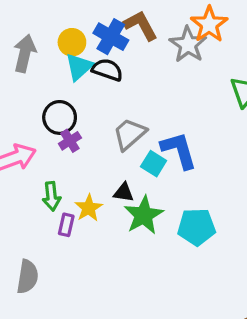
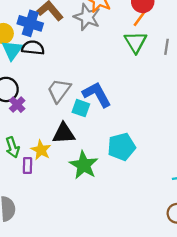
black triangle: (124, 192) -> (64, 133), size x1.5
green star: (144, 215) -> (84, 165), moved

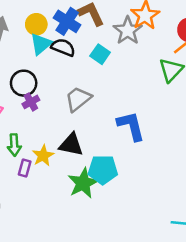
blue L-shape: (97, 94) -> (131, 126), moved
cyan square: (81, 108) -> (100, 54), moved
cyan pentagon: (121, 147) -> (103, 170), moved

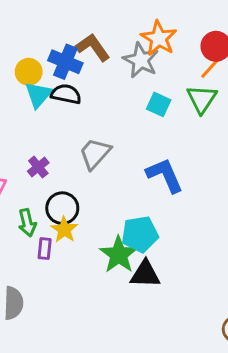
cyan square: (100, 54) -> (159, 104), moved
black circle: (24, 83) -> (62, 208), moved
black triangle: (71, 145) -> (145, 274), moved

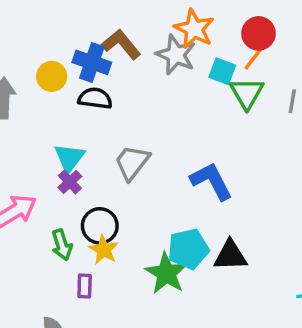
cyan triangle: (38, 95) -> (69, 158), moved
cyan square: (159, 104) -> (222, 71), moved
purple rectangle: (45, 249) -> (85, 286), moved
black triangle: (145, 274) -> (230, 255), moved

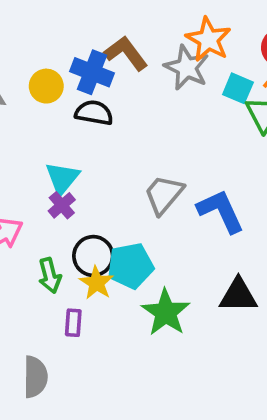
gray trapezoid: (132, 162) -> (164, 194), moved
cyan pentagon: (188, 249) -> (131, 266), moved

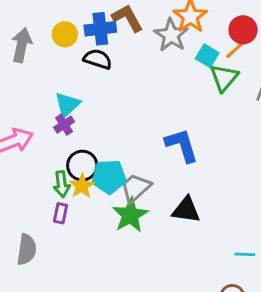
blue cross: (92, 72) -> (100, 29), turned -36
gray trapezoid: (164, 194) -> (136, 188), moved
green arrow: (50, 276) -> (62, 184), moved

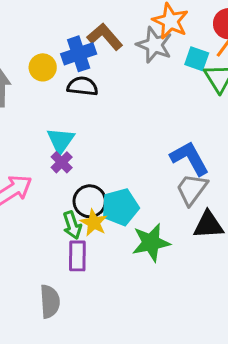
gray trapezoid: (136, 188) -> (192, 189), moved
purple rectangle: (61, 213) -> (77, 256), size x1.4
green star: (130, 215) -> (151, 243), turned 30

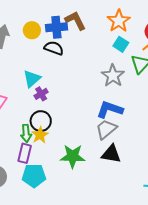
gray star: (154, 45) -> (113, 76), moved
cyan square: (197, 59) -> (121, 44), moved
blue L-shape: (190, 158) -> (110, 109), turned -56
purple cross: (62, 162) -> (41, 94), moved
cyan pentagon: (120, 207) -> (34, 176), moved

